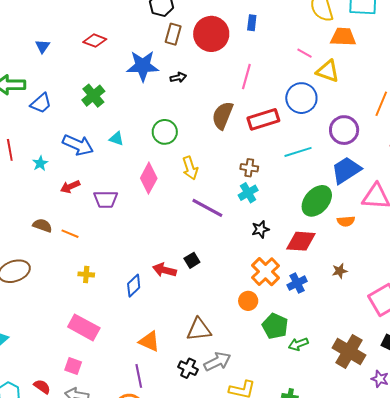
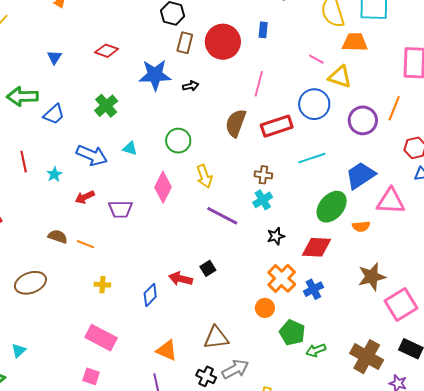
purple circle: (344, 130) -> (363, 120), moved
brown star: (340, 271) -> (372, 277), moved, size x1.8

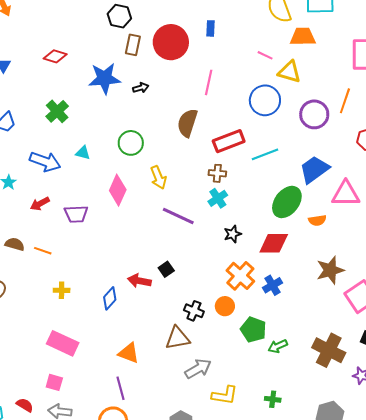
red rectangle: (277, 126) -> (229, 141), moved
black cross: (206, 376) -> (194, 311), moved

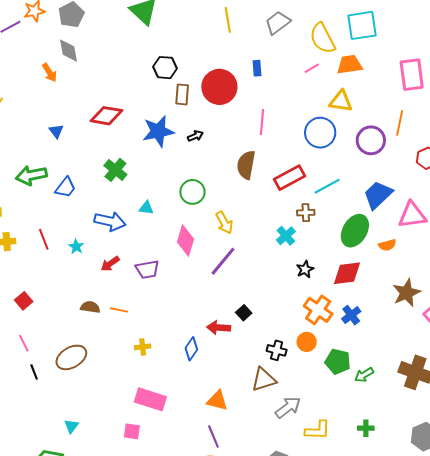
pink line: (265, 55) -> (312, 68), moved, turned -49
red diamond: (55, 56) -> (106, 116), size x1.4
brown cross: (217, 173) -> (306, 213), moved
purple line: (178, 216) -> (223, 261), moved, turned -68
pink square: (54, 382) -> (132, 431), moved

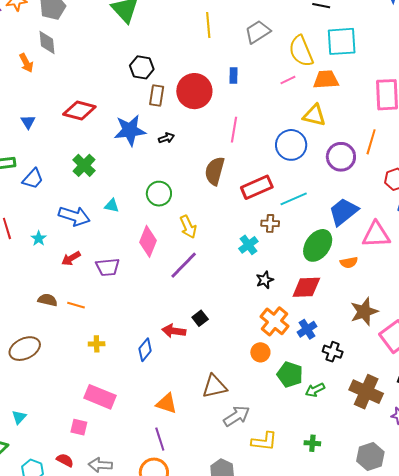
black cross: (277, 350) -> (333, 352), moved

